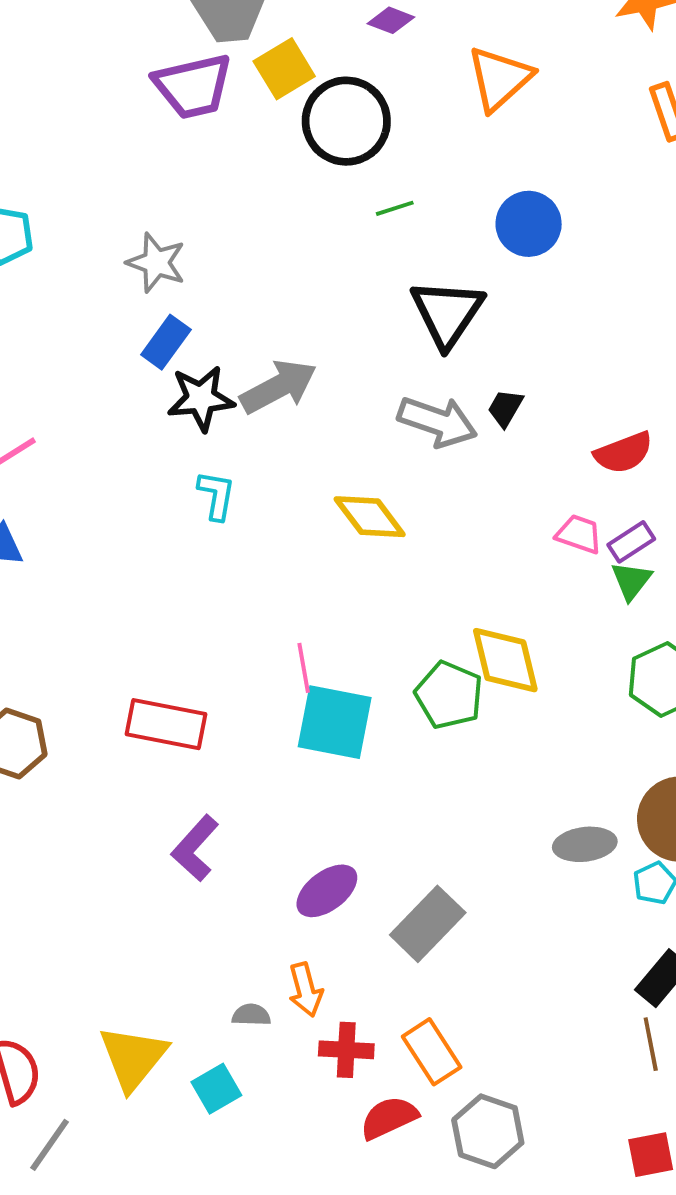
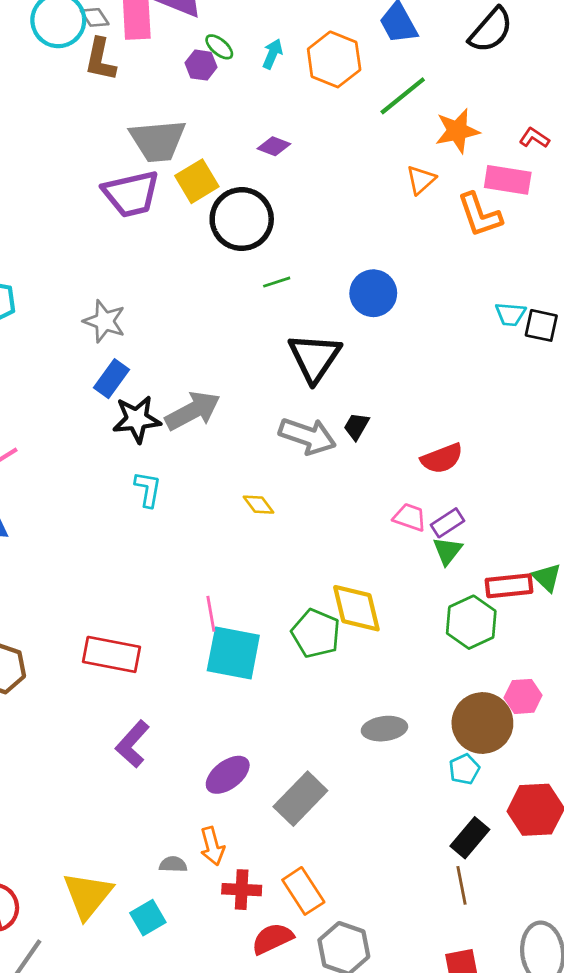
orange triangle: (499, 78) -> (421, 180), moved, size x0.6
yellow diamond: (370, 517) -> (258, 505), size x0.6
gray ellipse: (585, 844) -> (384, 729), moved

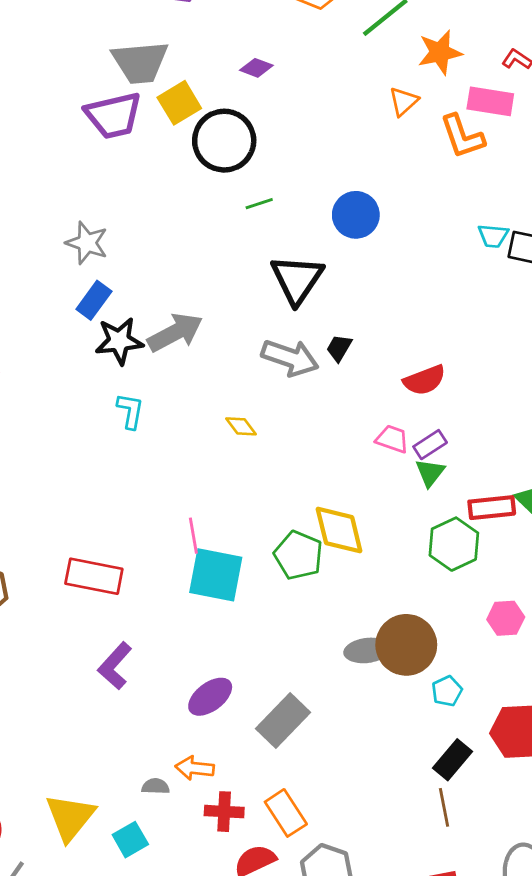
brown circle: (482, 723) -> (406, 645), moved
orange arrow: (212, 846) -> (195, 768), turned 111

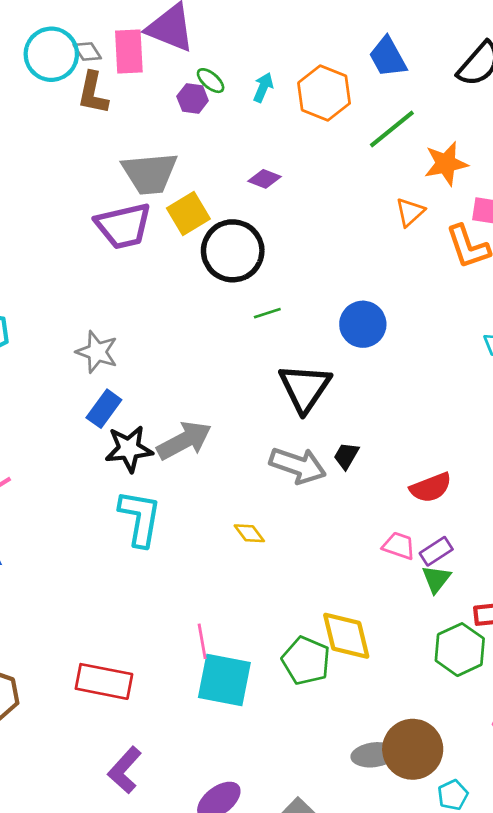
cyan L-shape: (130, 411) -> (140, 518), size x1.6

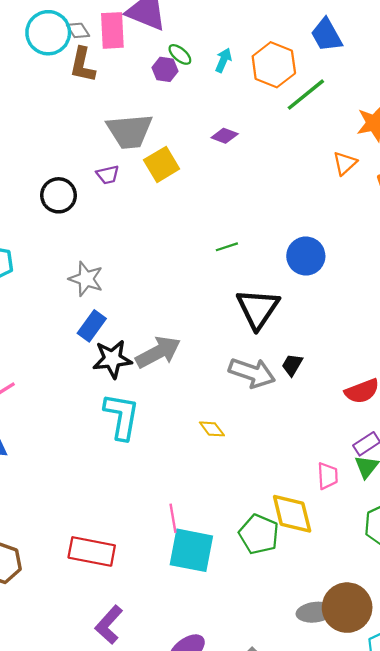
green line: (392, 129) -> (306, 95), moved
purple trapezoid: (123, 226) -> (108, 175), size x0.5
black circle: (233, 251) -> (59, 195), moved, size x0.7
pink trapezoid: (399, 546) -> (328, 476), moved, turned 68

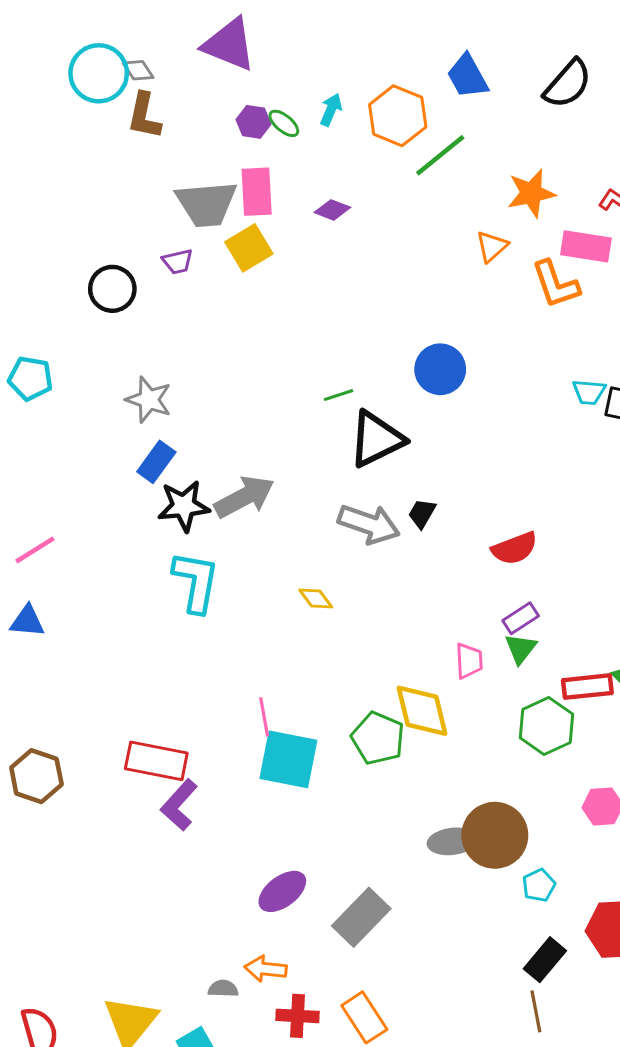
pink rectangle: (112, 30) -> (257, 192), moved
green ellipse: (180, 54) -> (284, 123), moved
green line: (227, 247) -> (338, 395), moved
black triangle: (258, 309) -> (376, 439), turned 30
purple L-shape: (109, 625) -> (179, 805), moved

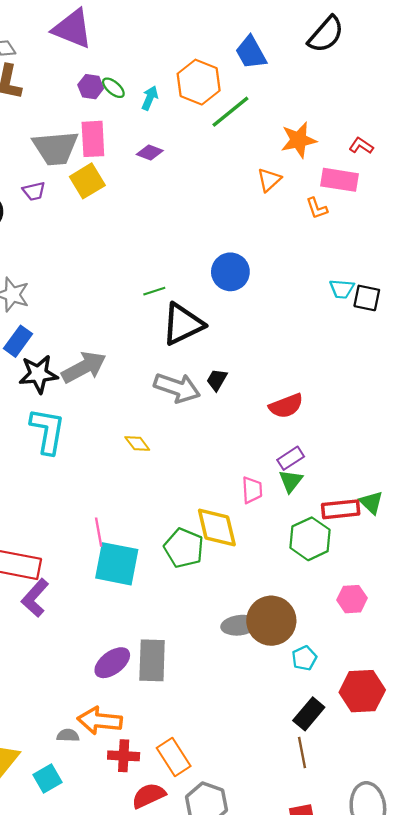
black semicircle: (568, 84) -> (326, 34), moved
cyan arrow: (331, 110) -> (150, 98), moved
orange L-shape: (556, 284) -> (317, 208), size x0.6
gray rectangle: (361, 917) -> (152, 660), moved, turned -42
orange arrow: (266, 969) -> (100, 721), size x1.4

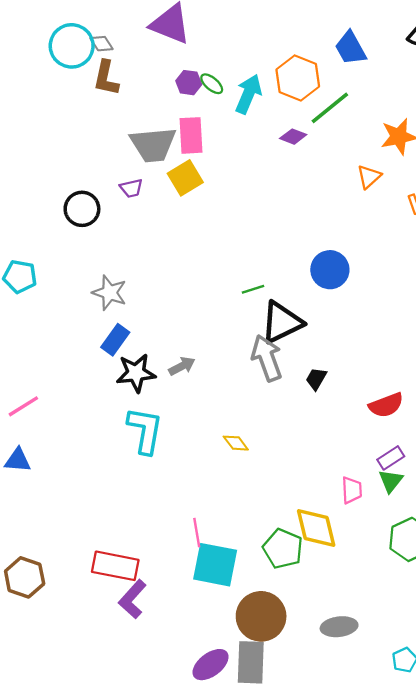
cyan arrow: (150, 98) -> (248, 94), size x1.6
purple diamond: (150, 153) -> (293, 137), moved
gray arrow: (84, 367) -> (182, 366), size x0.6
gray arrow: (177, 388) -> (267, 358), moved, turned -129
brown circle: (271, 621) -> (261, 616), moved

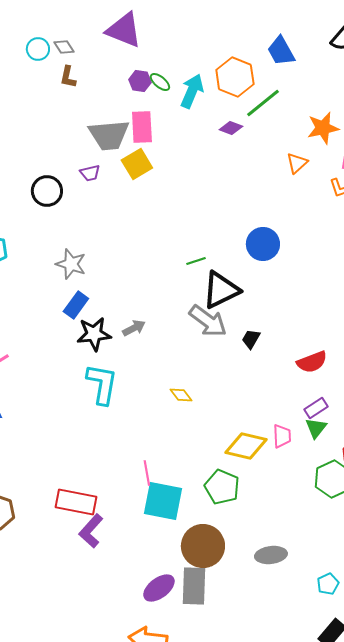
cyan circle: (72, 46) -> (38, 49), size x0.6
brown L-shape: (106, 78) -> (68, 77), size x0.7
gray arrow: (267, 358) -> (208, 321), turned 147
yellow diamond: (316, 528) -> (246, 446), moved, turned -63

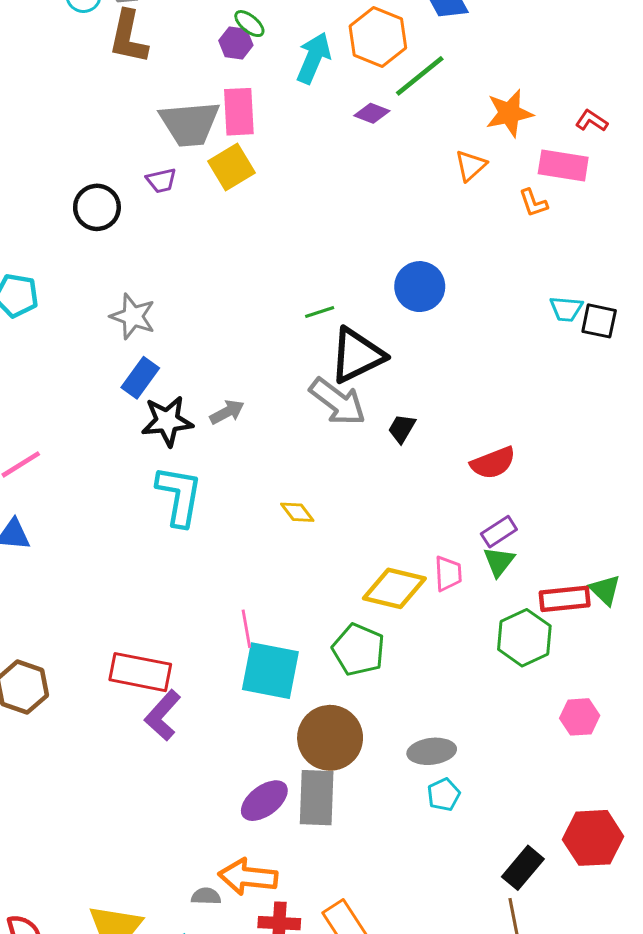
brown L-shape: (68, 77) -> (128, 37), size x1.6
green ellipse: (160, 82) -> (249, 24), moved
cyan pentagon: (328, 584) -> (444, 795), moved

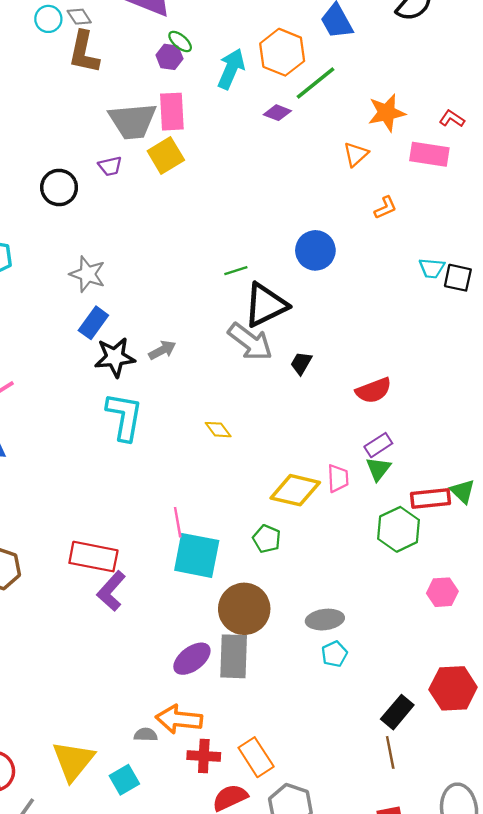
orange L-shape: (533, 203) -> (385, 208), moved, turned -95
green pentagon: (358, 650) -> (267, 539), size x0.7

